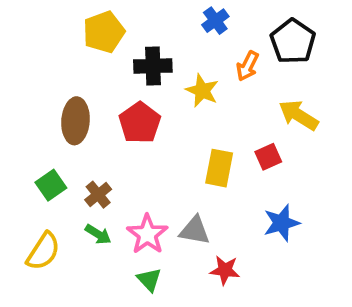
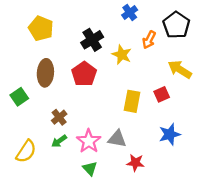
yellow pentagon: (104, 32) -> (41, 28), moved, turned -30
black cross: (153, 66) -> (92, 40), turned -30
green square: (51, 185) -> (19, 97), moved
green arrow: (98, 234) -> (59, 141), turned 112

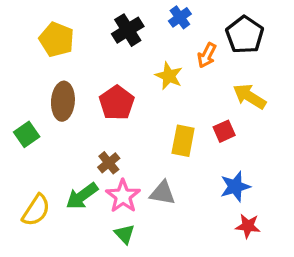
black cross: (92, 40) -> (128, 30), moved
brown cross: (59, 117) -> (109, 163), moved
green arrow: (59, 141) -> (82, 196), size x1.5
red star: (135, 163) -> (248, 226), moved

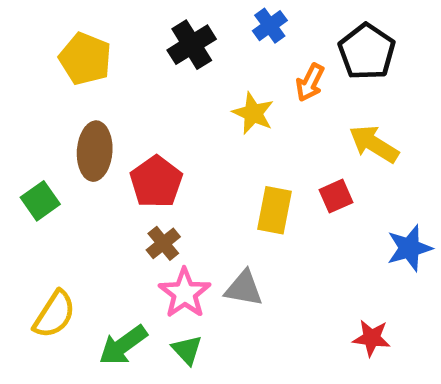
red pentagon: (117, 103) -> (156, 182), moved
blue star: (235, 187) -> (409, 248), moved
green arrow: (82, 196) -> (123, 345), moved

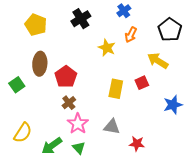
blue cross: (270, 26) -> (124, 11), moved
black pentagon: (367, 52) -> (170, 30), moved
gray triangle: (244, 288) -> (112, 127), moved
red star: (372, 338) -> (137, 144), moved

